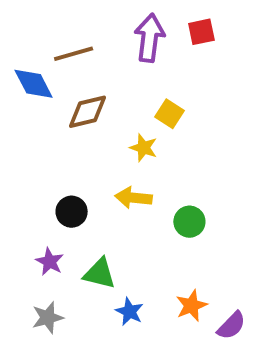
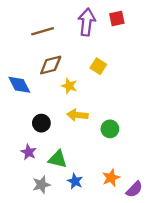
blue diamond: (34, 84) -> (19, 85), moved
yellow star: (143, 148) -> (69, 86), moved
gray star: (48, 318) -> (41, 185), moved

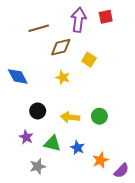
brown diamond: (51, 65) -> (61, 47), moved
yellow arrow: (77, 115) -> (70, 117), moved
blue star: (75, 181) -> (77, 148), moved

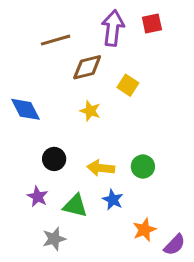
blue star: (77, 148) -> (113, 200), moved

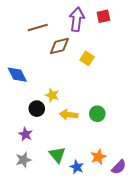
yellow star: (90, 111) -> (52, 95), moved
blue star: (113, 200) -> (77, 167), moved
green triangle: (75, 206) -> (57, 155), moved, turned 36
gray star: (54, 239) -> (23, 160), moved

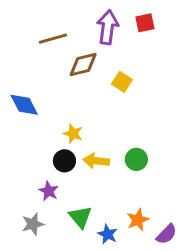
black circle: (37, 109) -> (64, 161), moved
purple star: (25, 134) -> (49, 191), moved

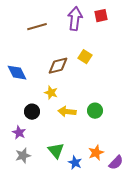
brown diamond: (83, 65) -> (58, 66), moved
black circle: (64, 161) -> (32, 112), moved
purple star: (49, 191) -> (19, 133), moved

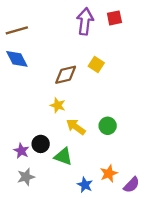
brown line: (37, 27) -> (17, 30), moved
blue diamond: (17, 73) -> (17, 59), moved
black circle: (32, 112) -> (41, 144), moved
yellow arrow: (67, 112) -> (76, 127), turned 30
green triangle: (56, 151) -> (63, 156), moved, turned -30

